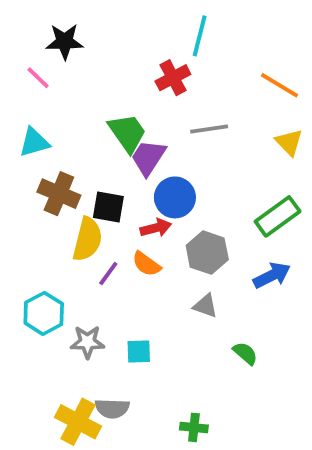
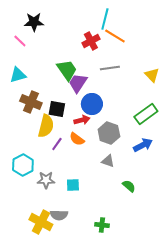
orange line: (279, 85) -> (115, 36), moved

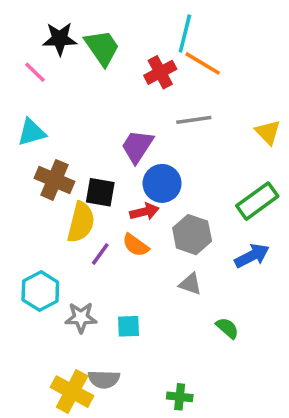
green trapezoid: (67, 70) -> (102, 48), moved

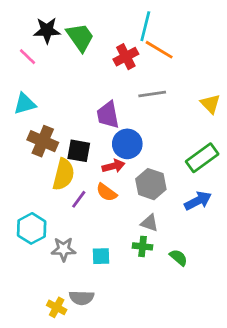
purple trapezoid: (137, 146) -> (108, 115), turned -44
yellow cross: (72, 392) -> (57, 307), size x0.6
green cross: (180, 397) -> (143, 246), moved

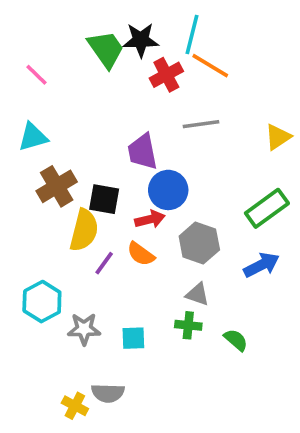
black star: (47, 30) -> (141, 40), moved
yellow triangle: (210, 104) -> (278, 137), turned 40
brown cross: (43, 141) -> (57, 186), turned 36

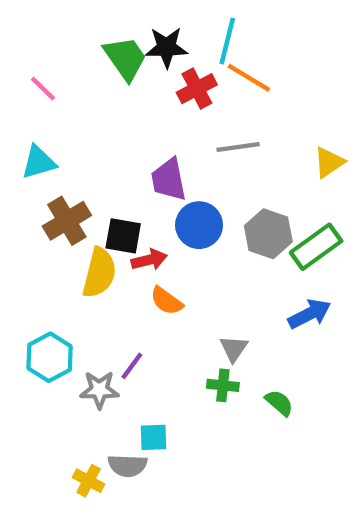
red arrow: (150, 219) -> (149, 260), moved
gray hexagon: (199, 243) -> (268, 234), moved
purple line: (104, 263) -> (132, 366), moved
gray triangle: (197, 294) -> (234, 349), turned 45
cyan square: (133, 338) -> (154, 437), moved

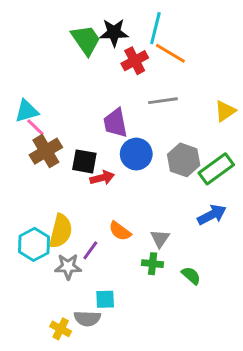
pink line: (43, 89) -> (35, 127), moved
yellow semicircle: (99, 273) -> (61, 231), moved
orange semicircle: (167, 301) -> (120, 231), moved

